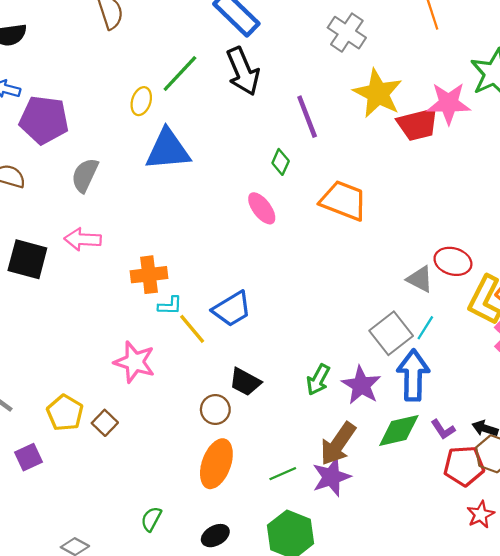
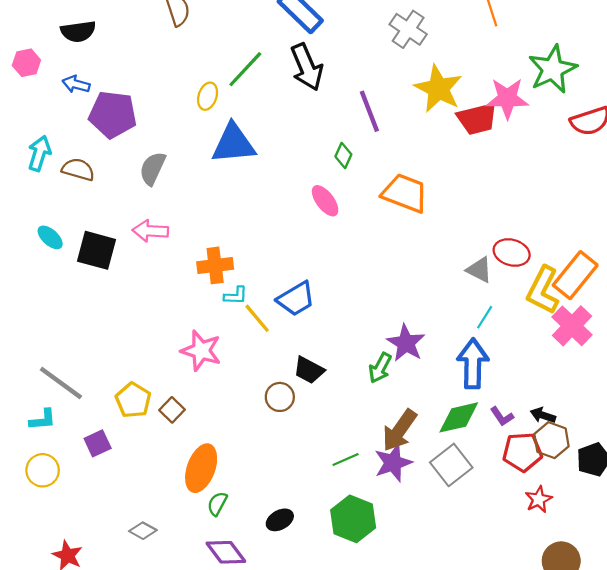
gray square: (391, 333) -> (451, 465), moved
purple star: (361, 385) -> (406, 343), moved
orange ellipse: (216, 464) -> (201, 468), moved

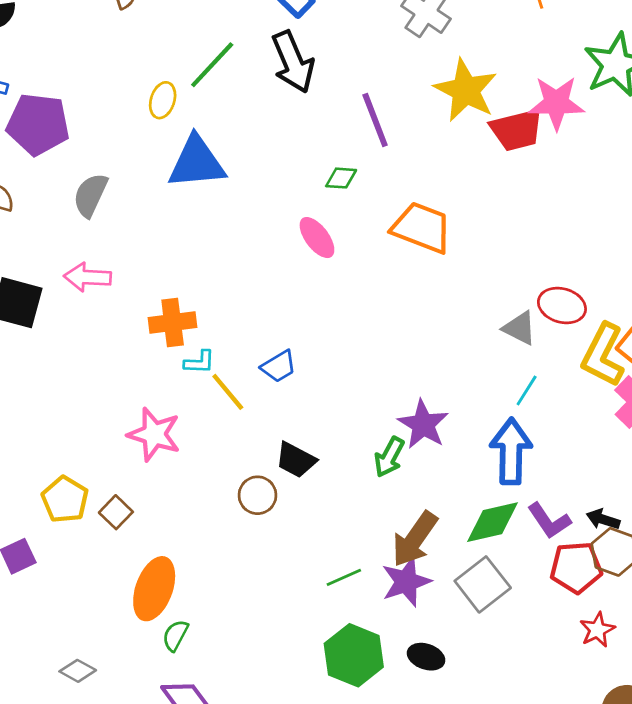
green diamond: (343, 155) -> (341, 178), turned 70
blue trapezoid: (296, 299) -> (279, 366), size x0.7
purple L-shape: (502, 416) -> (549, 521), size x1.4
black ellipse: (280, 520) -> (426, 657), moved, turned 48

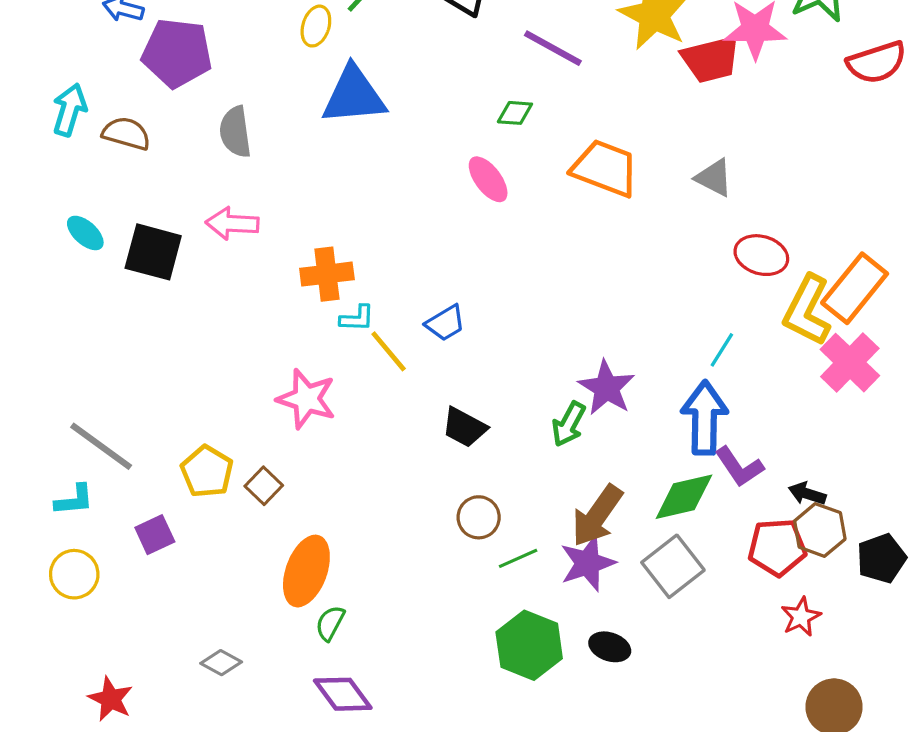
purple line: (375, 120) -> (553, 48), turned -40
gray semicircle: (90, 195) -> (235, 132), turned -33
gray triangle: (519, 328) -> (714, 178), moved
brown circle: (258, 495) -> (479, 517), moved
purple L-shape: (549, 521) -> (739, 467), moved

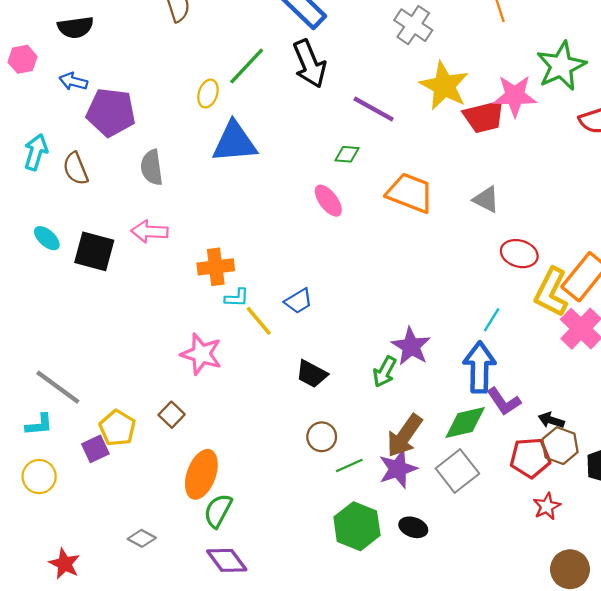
brown semicircle: (126, 133) -> (76, 169), turned -128
yellow pentagon: (207, 472) -> (117, 428), moved
green semicircle: (330, 623) -> (218, 511), size x1.4

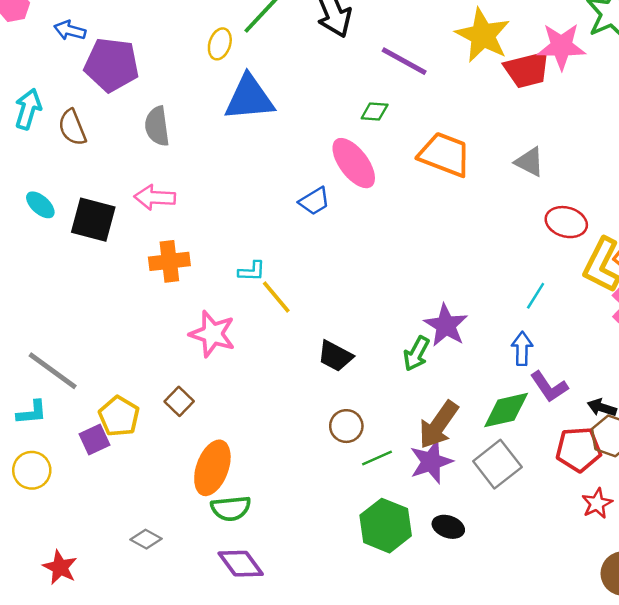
pink ellipse: (328, 201) -> (354, 163), size x1.4
orange cross: (216, 267) -> (169, 261), moved
blue trapezoid: (298, 301) -> (314, 201), moved
blue arrow: (479, 367) -> (522, 349), size x0.6
green semicircle: (218, 511) -> (231, 508), turned -124

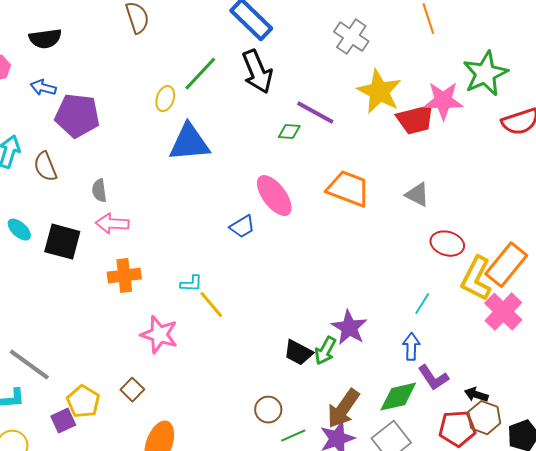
green diamond: (375, 111) -> (289, 132), moved
gray semicircle: (157, 126) -> (99, 191), moved, size x0.7
black trapezoid: (335, 356) -> (298, 353), moved

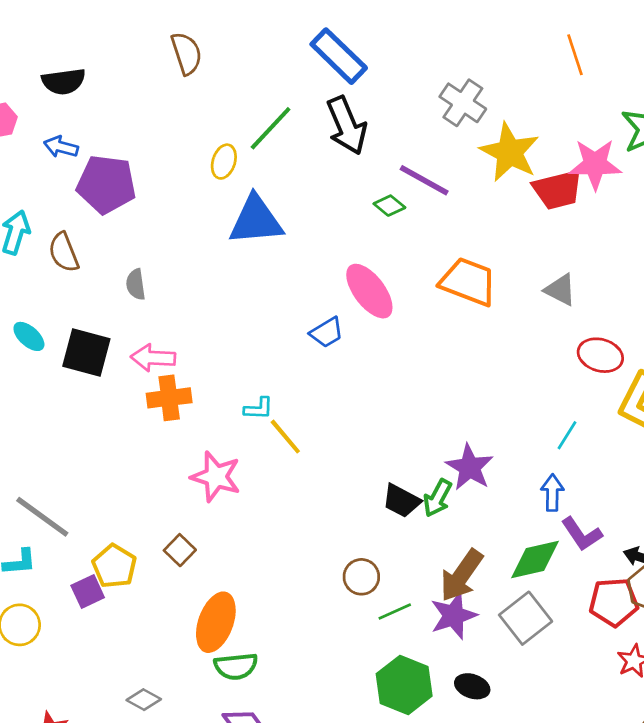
gray cross: (351, 37) -> (463, 103), moved
green diamond: (289, 132) -> (389, 206), turned 35
pink arrow: (112, 224) -> (153, 358), moved

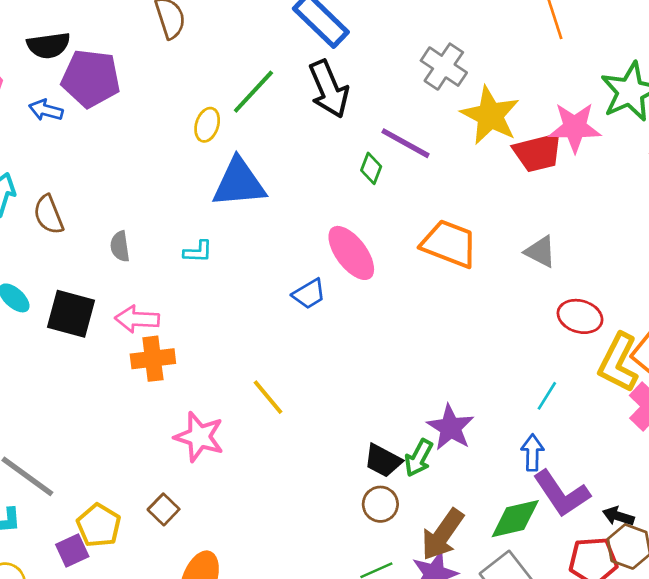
purple pentagon: (106, 184) -> (91, 78), moved
green diamond: (389, 206) -> (371, 168), turned 72
cyan L-shape: (259, 409) -> (198, 252), moved
purple L-shape: (582, 534) -> (561, 494), size x1.4
brown circle: (361, 577) -> (380, 504), moved

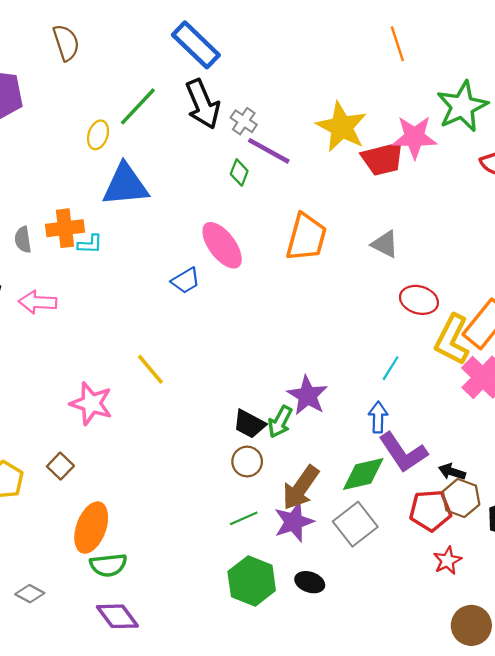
gray cross: (444, 67) -> (244, 121), moved, size x0.7
orange trapezoid: (449, 244) -> (306, 237), turned 84
orange cross: (153, 359) -> (65, 228), moved

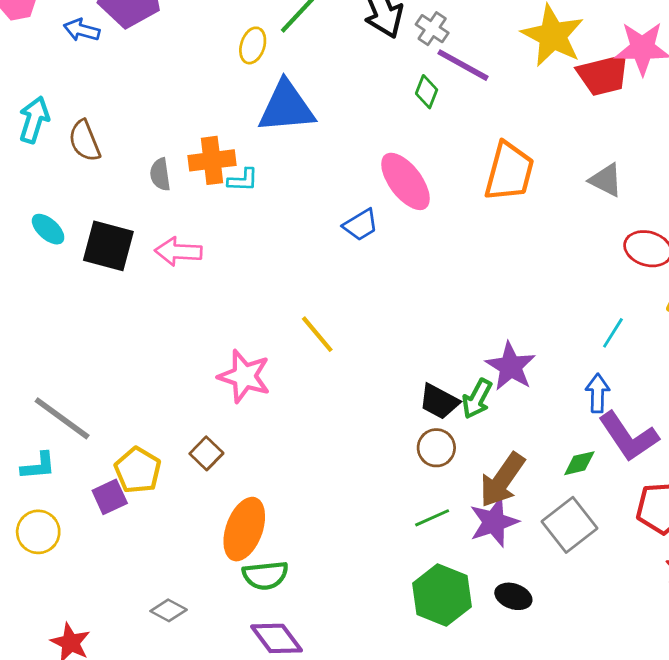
green diamond: (363, 474) -> (579, 463), size x0.6

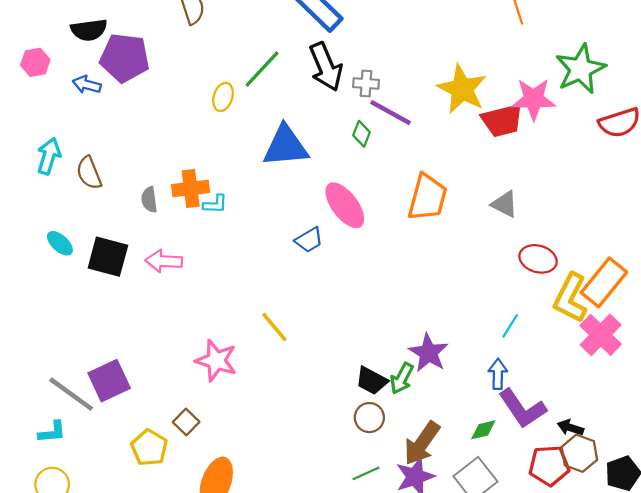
gray cross: (432, 29) -> (366, 84), turned -30
blue triangle: (286, 107) -> (286, 146), moved
yellow pentagon: (138, 470) -> (149, 448), moved
purple square: (110, 497) -> (109, 381), moved, size x1.5

